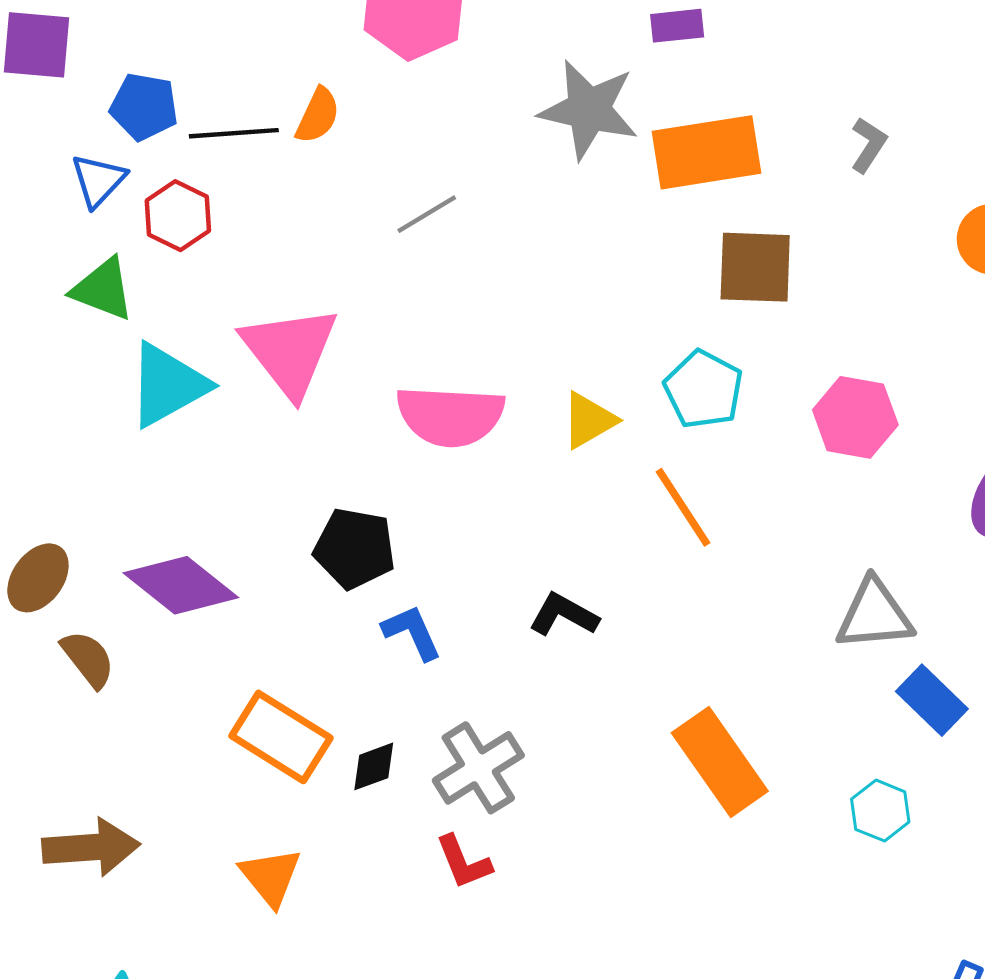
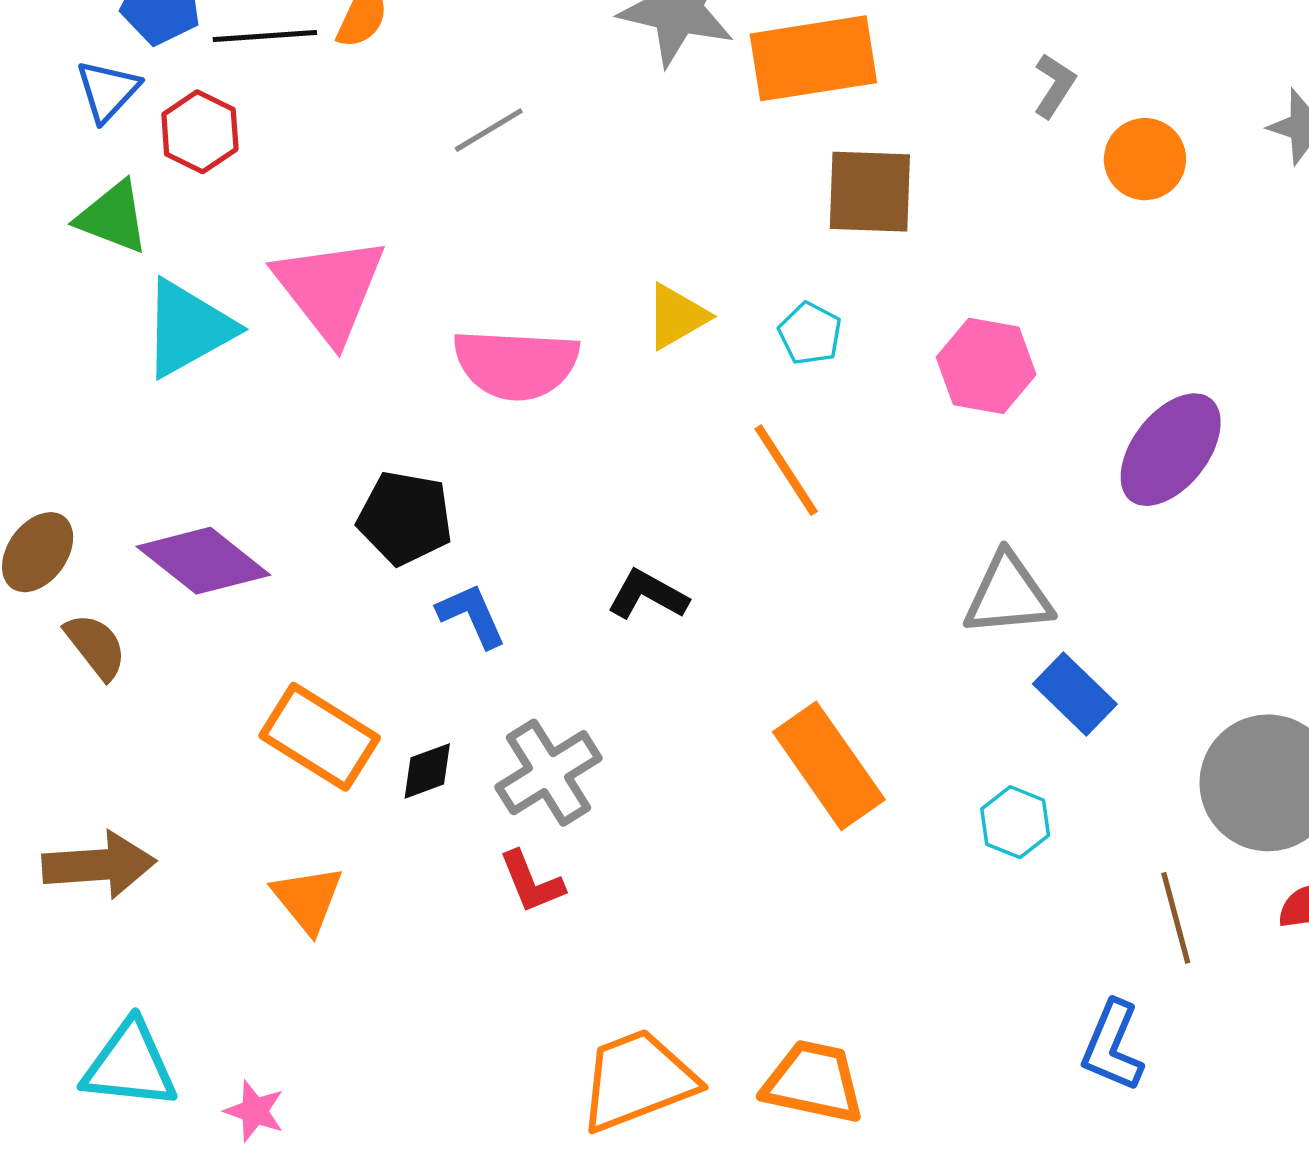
gray L-shape: (869, 145) -> (1054, 86), moved
cyan pentagon: (704, 389) -> (810, 333), size x0.7
yellow triangle: (589, 420) -> (677, 316), moved

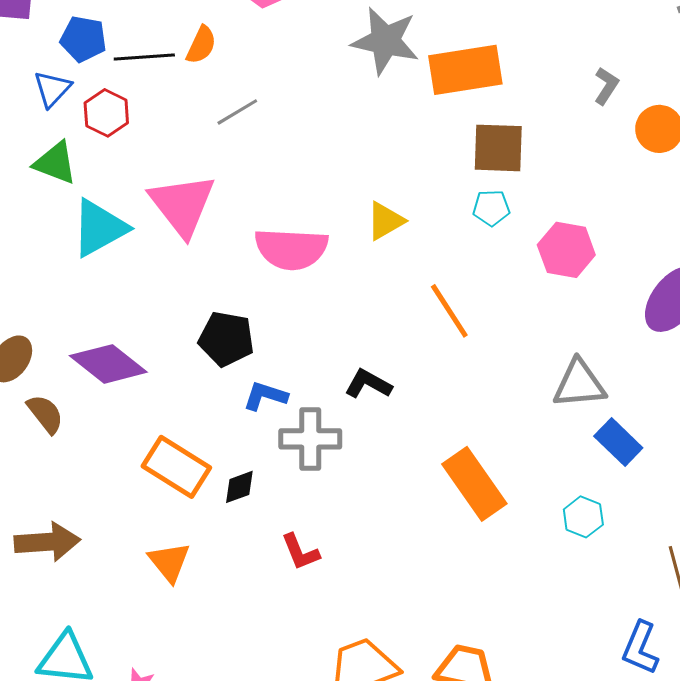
gray line: (489, 130) -> (237, 112), moved
cyan pentagon: (810, 333) -> (491, 208), moved, turned -30
blue L-shape: (472, 615) -> (265, 396), turned -48
gray cross: (549, 773) -> (310, 439), moved, turned 32

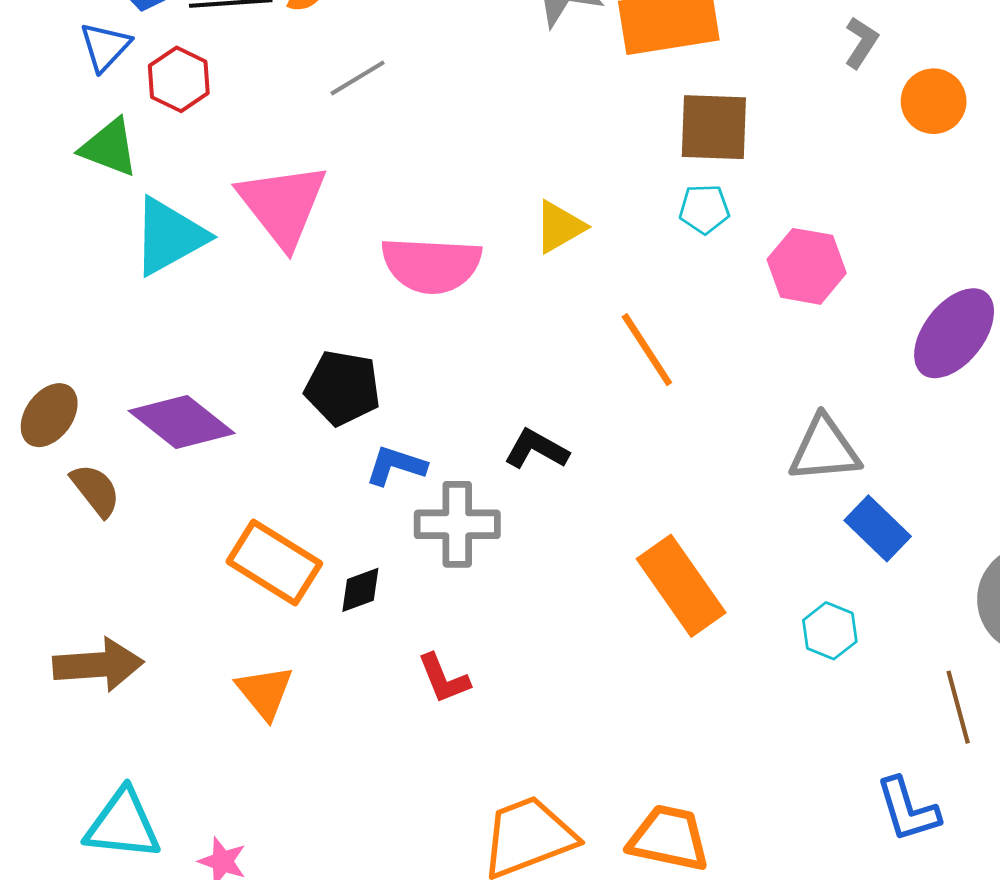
blue L-shape: (640, 648) -> (908, 810), turned -40

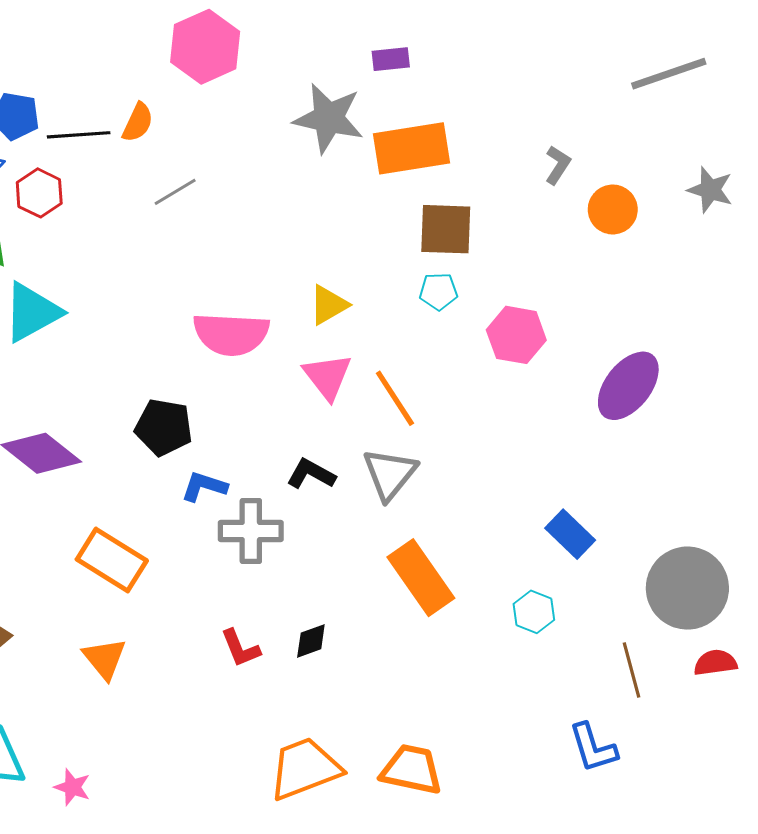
pink triangle: (283, 205) -> (328, 376), moved, size x0.7
gray triangle: (824, 449) -> (390, 474), moved, turned -46
black diamond: (360, 590) -> (311, 641), moved

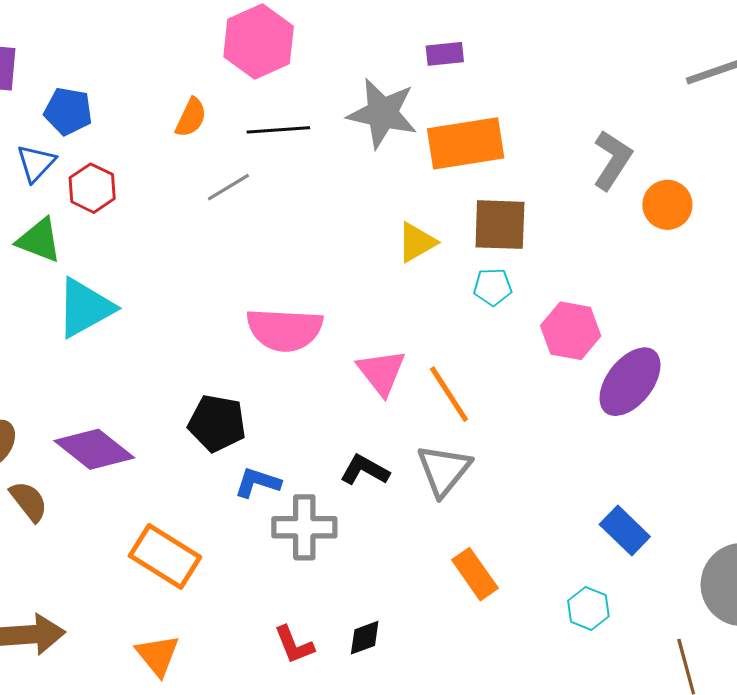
black line: (79, 135) -> (278, 130), moved
gray L-shape: (558, 165) -> (612, 160), size x1.5
yellow triangle: (329, 305) -> (417, 242), moved
purple ellipse: (628, 386) -> (630, 382), moved
orange rectangle: (421, 578) -> (475, 574), size x0.7

